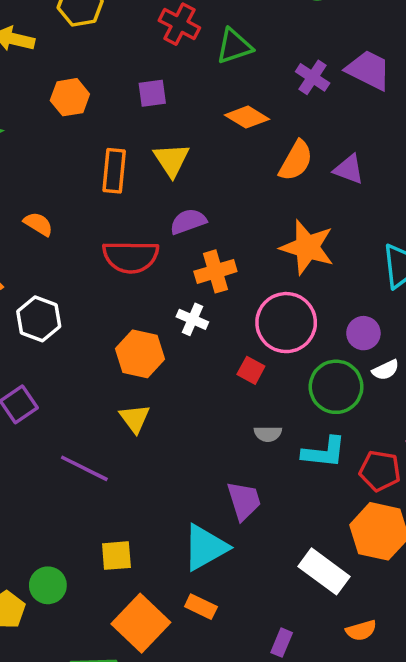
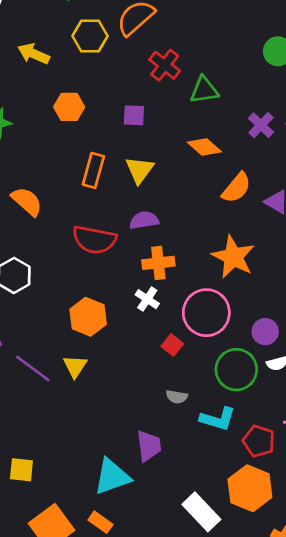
orange semicircle: (38, 224) -> (27, 201), size x1.4
white cross: (192, 319) -> (147, 299), moved
purple line: (84, 468) -> (33, 369), moved
yellow square: (116, 556) -> (21, 470), moved

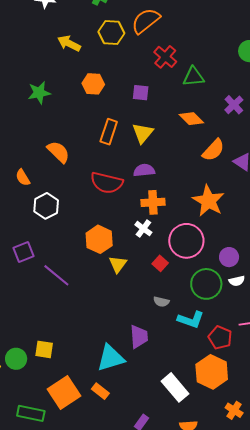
yellow triangle: (75, 366) -> (118, 264), moved

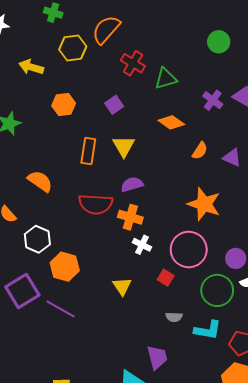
purple square: (141, 93) -> (114, 105), turned -30
orange semicircle: (213, 150) -> (200, 151), size x0.7
orange cross: (153, 202) -> (130, 217), moved, turned 30
orange hexagon: (99, 239) -> (65, 267), moved
purple square: (24, 252) -> (22, 291), size x1.5

